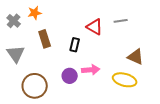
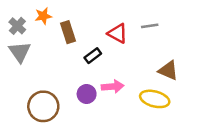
brown rectangle: (45, 39) -> (68, 32), moved
black rectangle: (75, 45) -> (93, 56), turned 40
gray triangle: (16, 54) -> (20, 52), moved

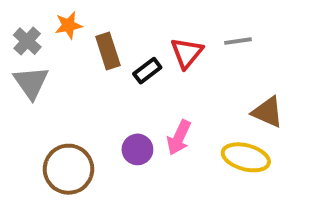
red triangle: (118, 33) -> (187, 53), turned 40
black rectangle: (93, 56) -> (147, 71), moved
pink arrow: (113, 87) -> (179, 138), turned 120

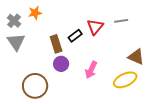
brown rectangle: (108, 51) -> (56, 44), moved
purple circle: (137, 149) -> (61, 64), moved
yellow ellipse: (246, 157) -> (125, 80), turned -40

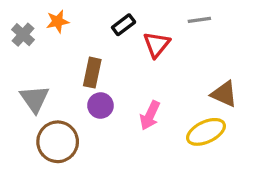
gray line: (121, 21) -> (199, 20), moved
black rectangle: (75, 36) -> (124, 25), moved
gray triangle: (16, 42) -> (35, 99), moved
brown rectangle: (56, 44) -> (92, 73), turned 30

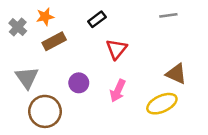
gray line: (199, 20) -> (168, 15), moved
red triangle: (157, 45) -> (116, 49), moved
brown rectangle: (92, 73) -> (54, 41), moved, turned 50

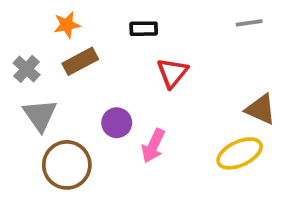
black rectangle: (97, 19) -> (144, 29), turned 36
gray cross: (18, 27) -> (27, 69), moved
pink arrow: (118, 91) -> (153, 146), moved

